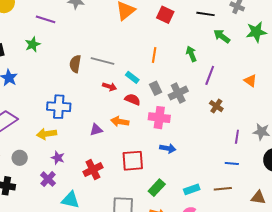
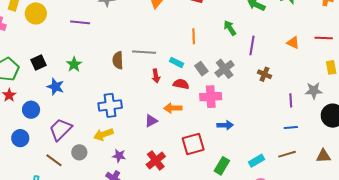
green star: (33, 44) -> (74, 64), moved
red arrow: (109, 87) -> (156, 76), turned 72
gray circle: (20, 158) -> (79, 152), moved

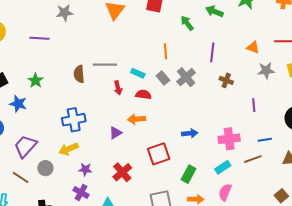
green arrow: (230, 28) -> (187, 23), moved
orange line: (194, 36) -> (165, 51), moved
gray star: (314, 91) -> (266, 71), moved
pink cross: (211, 97) -> (229, 139), moved
blue line: (291, 127) -> (265, 140), moved

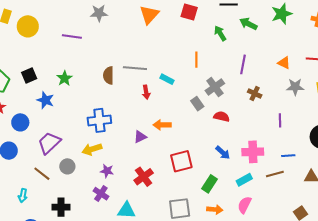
gray rectangle: (163, 78) -> (197, 104), moved
red semicircle: (143, 95) -> (222, 117), moved
blue arrow: (190, 133) -> (223, 153), moved, turned 42

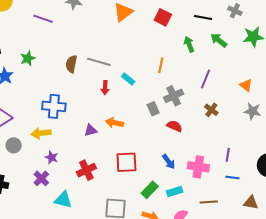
purple line: (280, 120) -> (228, 155), moved
brown line: (275, 174) -> (209, 202), moved
cyan rectangle: (244, 180) -> (175, 191), moved

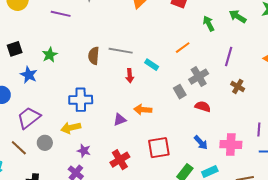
orange line: (161, 65) -> (183, 48), turned 49

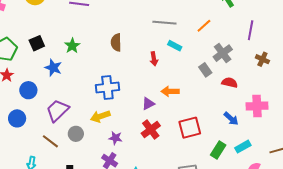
gray line: (121, 51) -> (164, 23), moved
pink cross: (231, 144) -> (257, 106), moved
red cross: (120, 160) -> (151, 129), moved

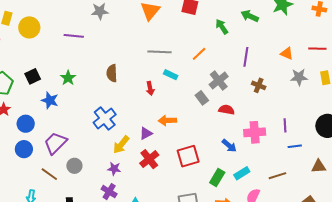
blue cross: (107, 87) -> (105, 119), turned -30
yellow arrow: (100, 116) -> (121, 145), moved, turned -30
blue circle: (17, 118) -> (24, 149), moved

